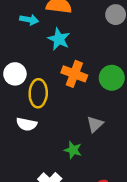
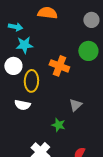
cyan arrow: (29, 20) -> (15, 27), moved
cyan star: (59, 39) -> (24, 45), moved, turned -30
green circle: (112, 78) -> (88, 51), moved

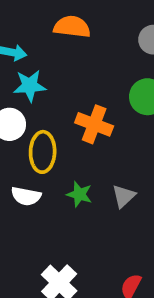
green star: (58, 125) -> (79, 194), moved

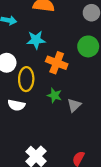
cyan star: (30, 86) -> (36, 40), moved
green star: (79, 194) -> (54, 95), moved

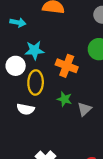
cyan star: (36, 40) -> (34, 50), moved

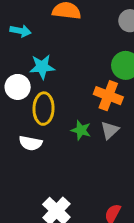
orange cross: (67, 66) -> (108, 96), moved
gray triangle: (84, 109) -> (110, 130), moved

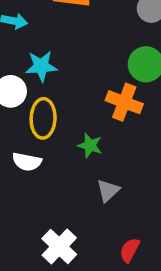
gray triangle: (110, 130) -> (108, 191), moved

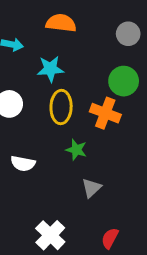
cyan star: (41, 66) -> (50, 69), moved
yellow ellipse: (43, 118) -> (61, 107), moved

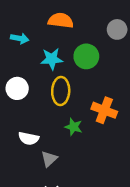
green circle: (124, 81) -> (86, 56), moved
orange cross: (105, 113) -> (104, 110), moved
gray triangle: (92, 188) -> (49, 159), moved

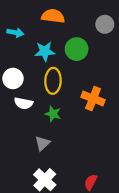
green star: (74, 127) -> (53, 114), moved
white semicircle: (29, 138) -> (24, 103), moved

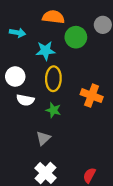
green circle: (77, 49) -> (76, 37), moved

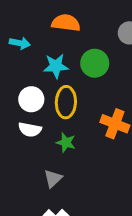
green circle: (76, 37) -> (95, 63), moved
white circle: (15, 76) -> (31, 99), moved

